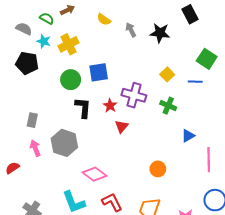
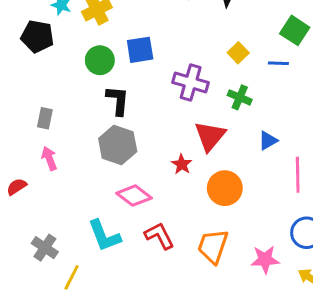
red star: (110, 106) -> (182, 164), moved
red triangle: (121, 126) -> (210, 136), moved, size x1.6
gray hexagon: (64, 143) -> (118, 145), moved
orange circle: (158, 169) -> (225, 188), size x1.5

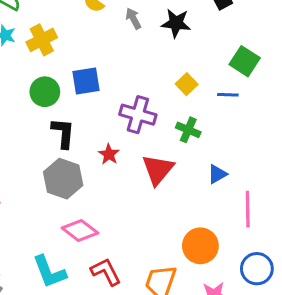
red star: (182, 164) -> (109, 154), moved
orange circle: (225, 188) -> (200, 246), moved

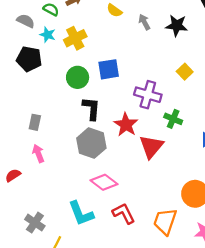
green cross: (188, 130) -> (173, 119), moved
red star: (109, 154) -> (126, 125), size x1.5
red triangle: (158, 170) -> (151, 147), moved

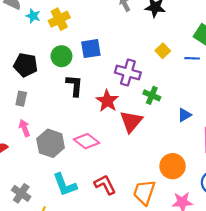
black pentagon: (29, 59) -> (26, 65), moved
gray hexagon: (91, 143) -> (51, 143), moved
pink diamond: (104, 182) -> (87, 141), moved

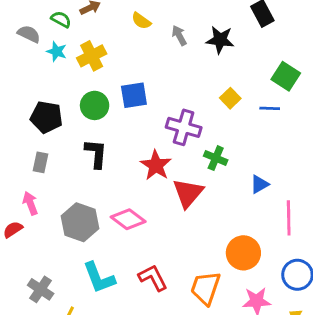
black L-shape: (75, 86) -> (96, 154), moved
pink arrow: (24, 128) -> (30, 203), moved

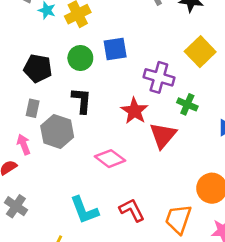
yellow square: (230, 98) -> (200, 52), size x1.6
gray hexagon: (80, 222) -> (57, 131), moved
gray cross: (41, 289) -> (16, 206), moved

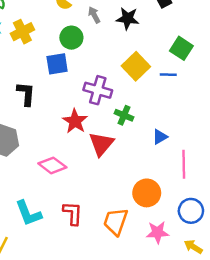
green circle: (80, 58) -> (71, 38), moved
black L-shape: (82, 101) -> (26, 94), moved
red L-shape: (132, 210) -> (73, 213), turned 30

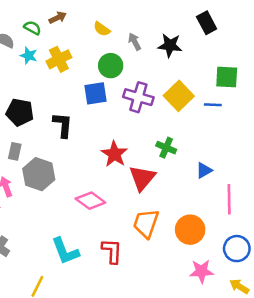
green square: (181, 48) -> (227, 77), turned -30
purple cross: (98, 90) -> (138, 97), moved
orange trapezoid: (116, 222) -> (146, 223), moved

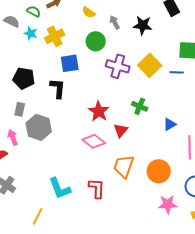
blue square: (95, 93) -> (70, 63), moved
red triangle: (142, 178) -> (121, 130), size x0.7
pink diamond: (90, 201) -> (94, 141), moved

